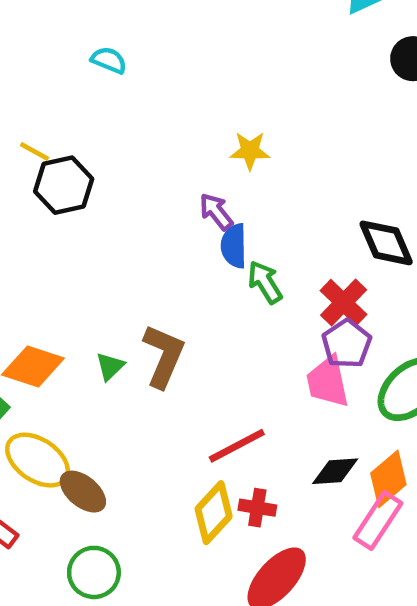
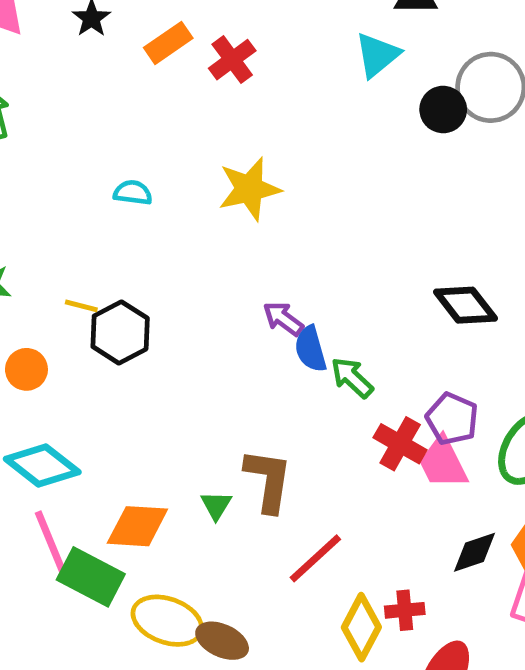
yellow star: (250, 151) -> (249, 189), moved, size x1.5
red cross: (344, 302) -> (400, 444), moved
red line: (237, 446) -> (315, 558), moved

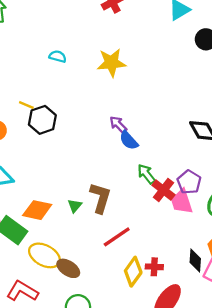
blue semicircle: (311, 349) -> (129, 140), turned -35
green arrow: (352, 378) -> (146, 174), moved
black diamond: (475, 552) -> (195, 260), moved, turned -75

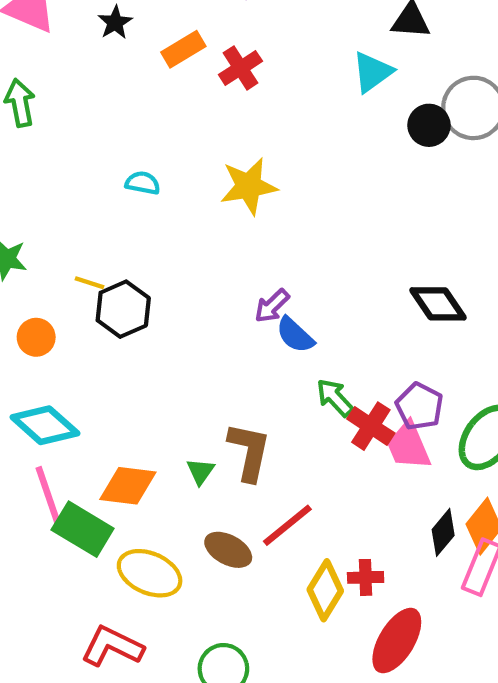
purple arrow: (118, 125) -> (272, 306), turned -84
black diamond: (195, 260) -> (443, 532), moved, turned 40
brown ellipse: (68, 268) -> (228, 550), moved

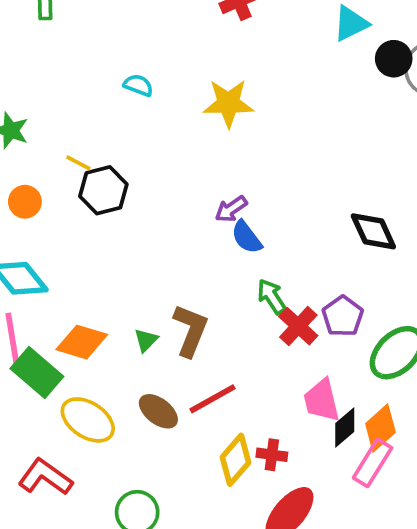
black circle: (429, 125) -> (394, 59), moved
pink trapezoid: (409, 446) -> (322, 400), moved

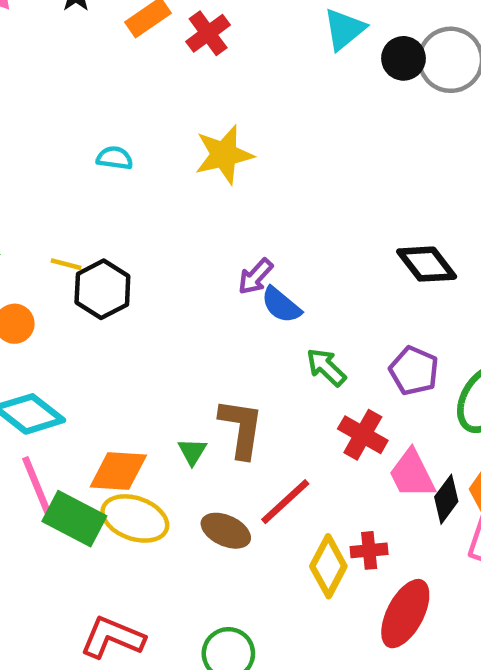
red cross: (298, 326) -> (363, 435), moved
yellow ellipse: (88, 420) -> (135, 518), moved

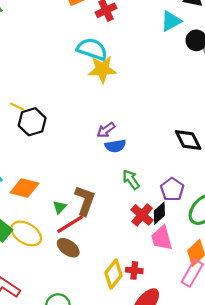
cyan semicircle: (115, 158) -> (92, 49), moved, size x1.8
blue semicircle: (281, 305) -> (115, 146), turned -60
orange diamond: (118, 471) -> (25, 188), moved
black diamond: (446, 499) -> (159, 213), moved
red line: (285, 502) -> (70, 224), moved

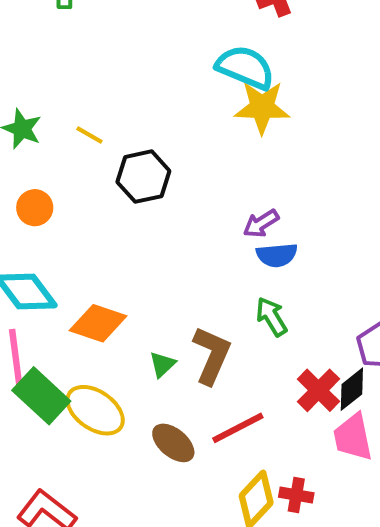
yellow line: (17, 107) -> (89, 135), moved
black hexagon: (32, 122) -> (143, 177), moved
green arrow: (131, 180) -> (272, 317), moved
red line: (70, 224) -> (238, 428), moved

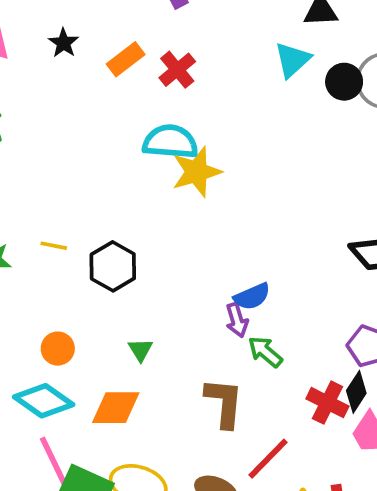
orange circle: (35, 208) -> (58, 349), moved
purple arrow: (261, 224) -> (237, 320), moved, turned -56
green triangle: (162, 364) -> (140, 350), moved

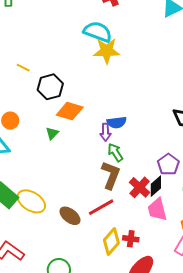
brown L-shape: (224, 403) -> (111, 175), moved
orange diamond: (116, 408) -> (70, 111), moved

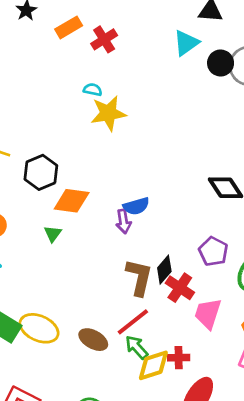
cyan semicircle: (98, 32) -> (93, 90), size x0.5
green arrow: (115, 152) -> (137, 347), moved
black diamond: (156, 186) -> (164, 270), moved
pink trapezoid: (157, 209) -> (208, 313), turned 40
yellow diamond: (111, 242) -> (153, 365), turned 40

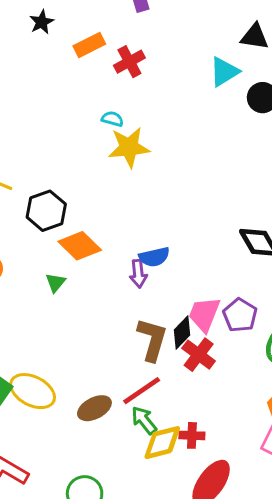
orange diamond: (72, 201) -> (80, 246), turned 33
pink trapezoid: (208, 313) -> (204, 314), moved
brown ellipse: (93, 340) -> (94, 408), turned -60

